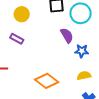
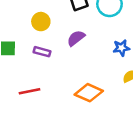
purple semicircle: (67, 35) -> (76, 38), moved, turned -84

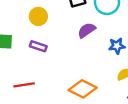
purple semicircle: (76, 38) -> (87, 30), moved

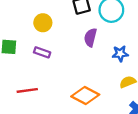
purple semicircle: (87, 30) -> (90, 37), turned -42

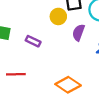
yellow circle: (43, 23) -> (58, 16), moved

